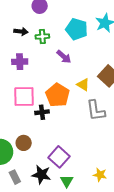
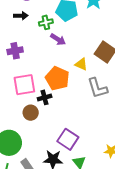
black arrow: (21, 32) -> (21, 16), moved
green cross: (42, 37) -> (46, 22), moved
brown circle: (24, 143) -> (31, 113), moved

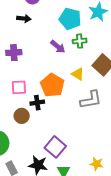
green cross: (46, 22) -> (80, 41), moved
pink square: (24, 85) -> (19, 87), size x0.7
gray L-shape: (97, 88) -> (91, 100), turned -90

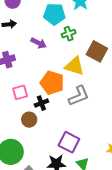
purple arrow: (58, 47) -> (39, 43), moved
yellow triangle: (78, 74) -> (74, 66), size x1.5
gray L-shape: (91, 100) -> (79, 96), moved

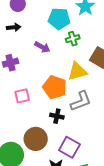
yellow triangle: (74, 66) -> (77, 71), turned -35
black cross: (41, 103) -> (57, 116), moved, turned 32
brown circle: (29, 120) -> (36, 139), moved, size x1.5

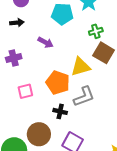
green cross: (73, 39) -> (96, 31), moved

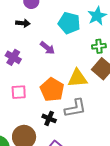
purple cross: (14, 58) -> (13, 57), turned 35

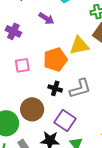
orange pentagon: (52, 90) -> (55, 59), turned 30
gray L-shape: (75, 108) -> (80, 89), moved

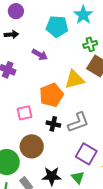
pink square: (22, 65) -> (25, 113), moved
purple square: (65, 120) -> (86, 154), moved

